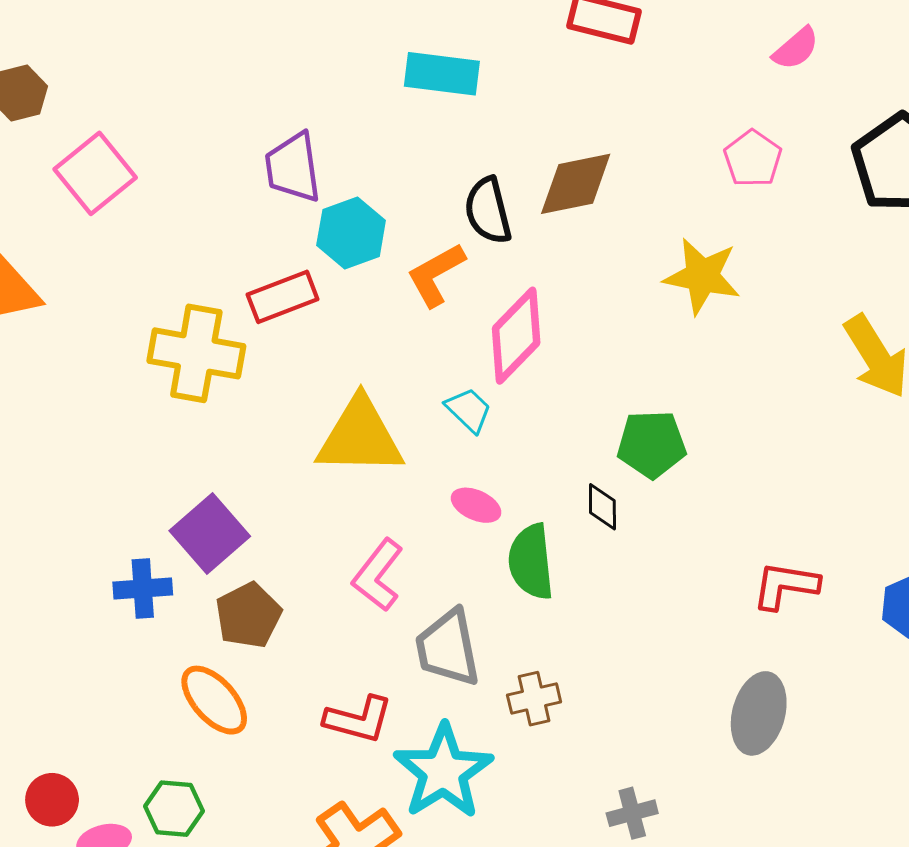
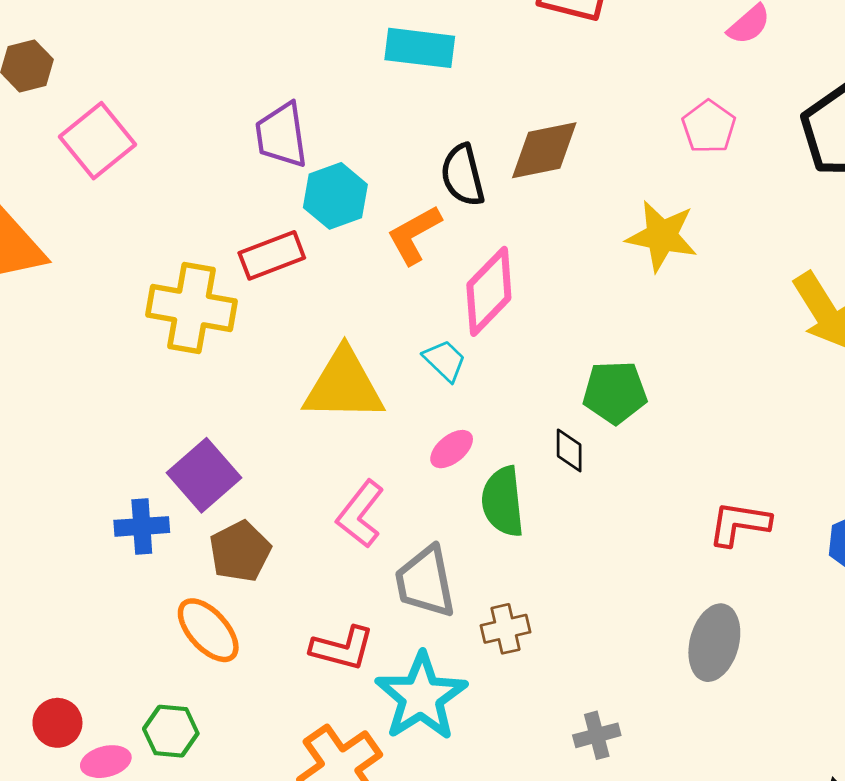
pink ellipse: (476, 505) -> (452, 449), turned -63

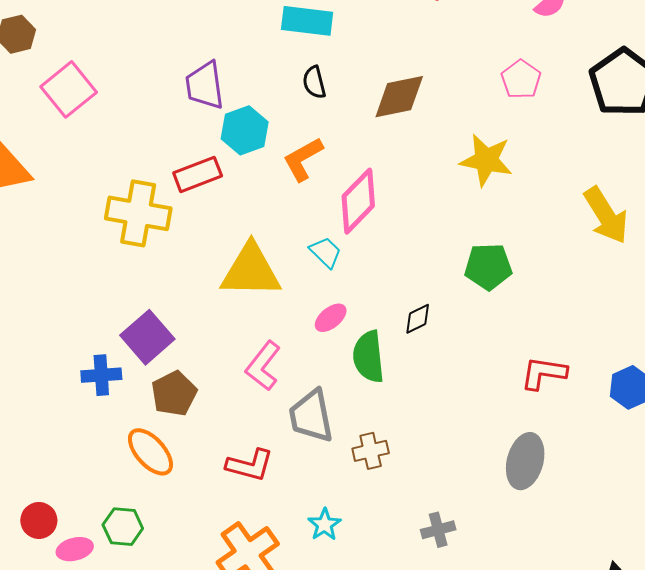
black semicircle: (463, 175) -> (314, 82), moved, size x0.7
green pentagon: (615, 392) -> (488, 267), moved
black diamond: (569, 450) -> (418, 319), turned 64
cyan star: (421, 697) -> (324, 525), moved, size x0.5

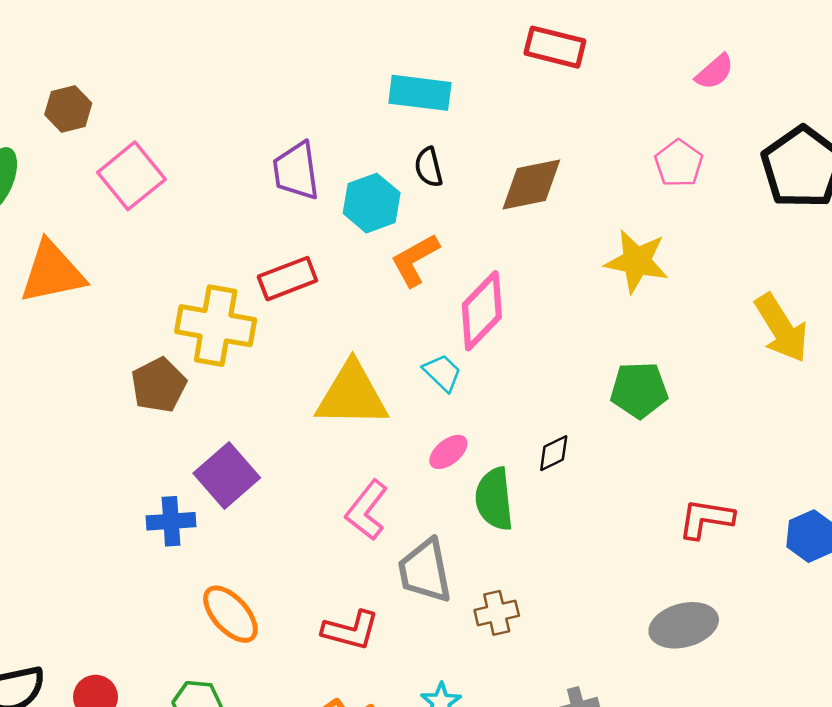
cyan hexagon: (245, 130) -> (372, 203), moved
brown pentagon: (174, 394) -> (159, 385), moved
gray ellipse: (525, 461) -> (684, 625), turned 60

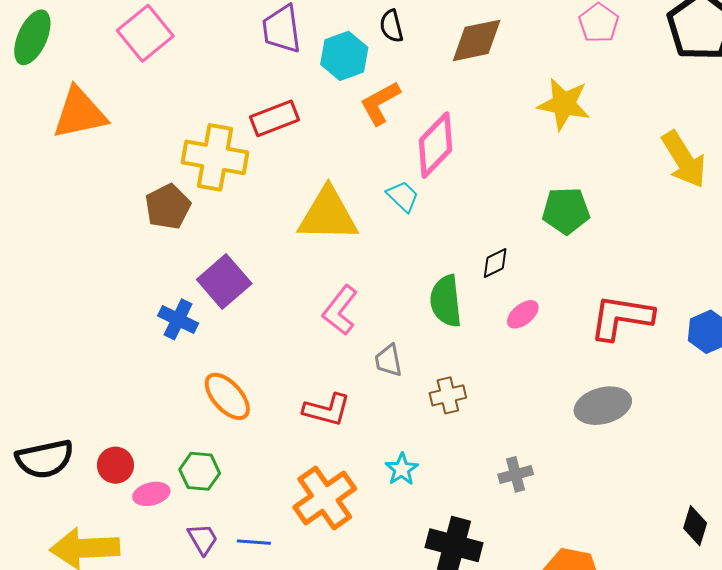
pink ellipse: (448, 452) -> (523, 314), moved
red L-shape: (706, 519) -> (621, 317), size x1.4
blue cross: (171, 521) -> (178, 319), turned 30
gray trapezoid: (425, 571) -> (388, 361), size x0.6

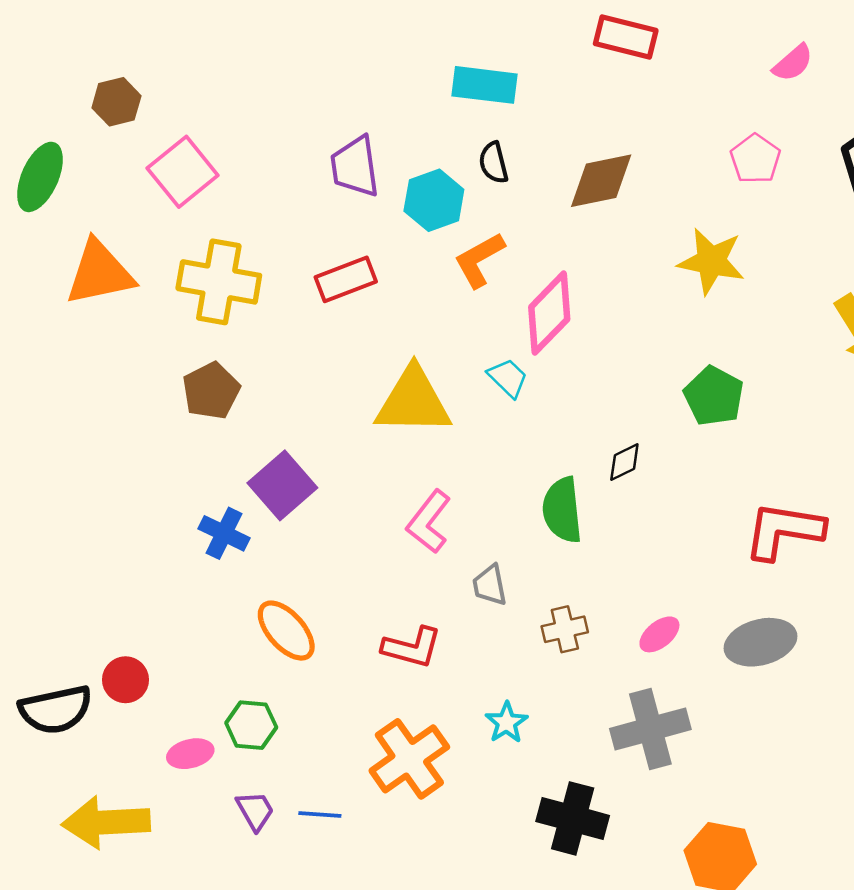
yellow cross: (215, 157) -> (219, 282), moved
green pentagon: (566, 211) -> (714, 396), turned 30
pink ellipse: (523, 314) -> (659, 634), moved
red circle: (115, 465) -> (126, 680), moved
gray cross: (516, 474) -> (650, 729), size x1.8

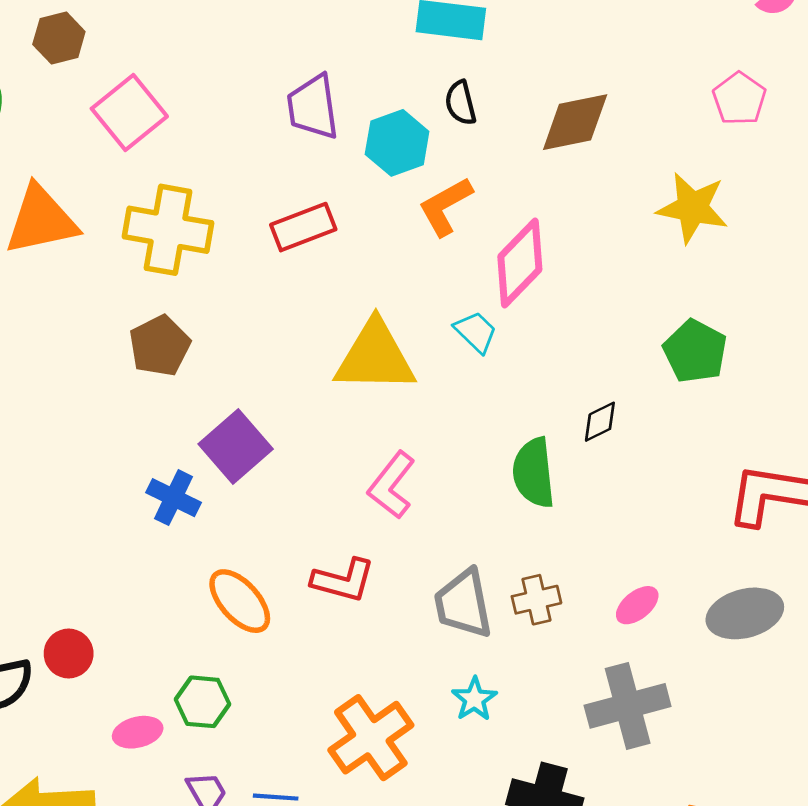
gray trapezoid: (490, 585) -> (463, 604), moved, size x1.6
red L-shape: (412, 647) -> (343, 580), moved

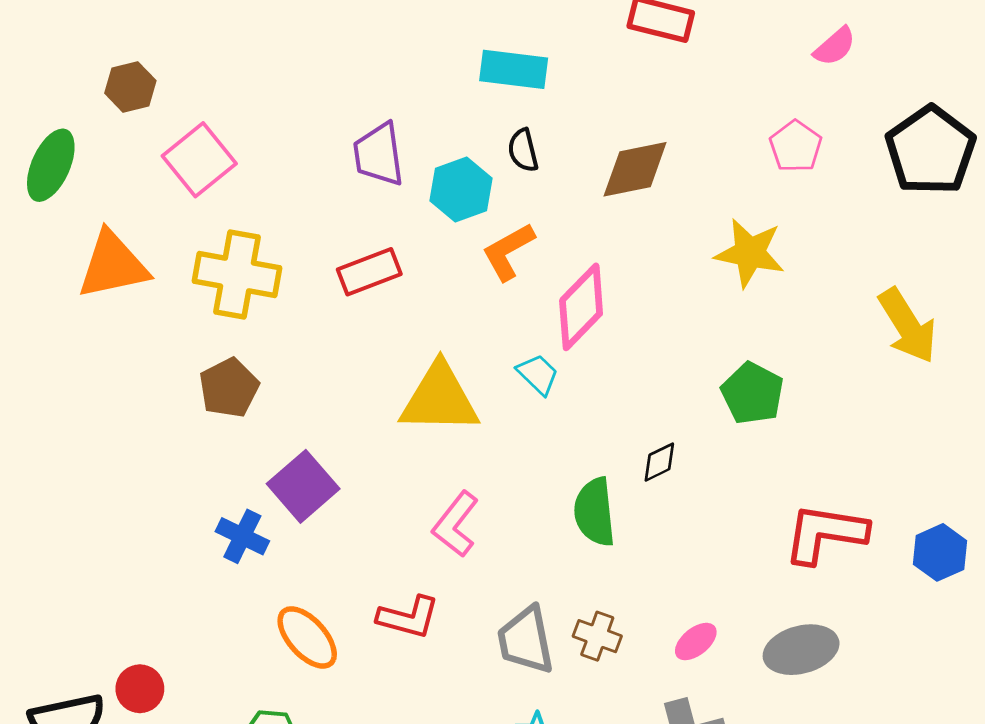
brown cross: (536, 600) -> (597, 636), turned 33

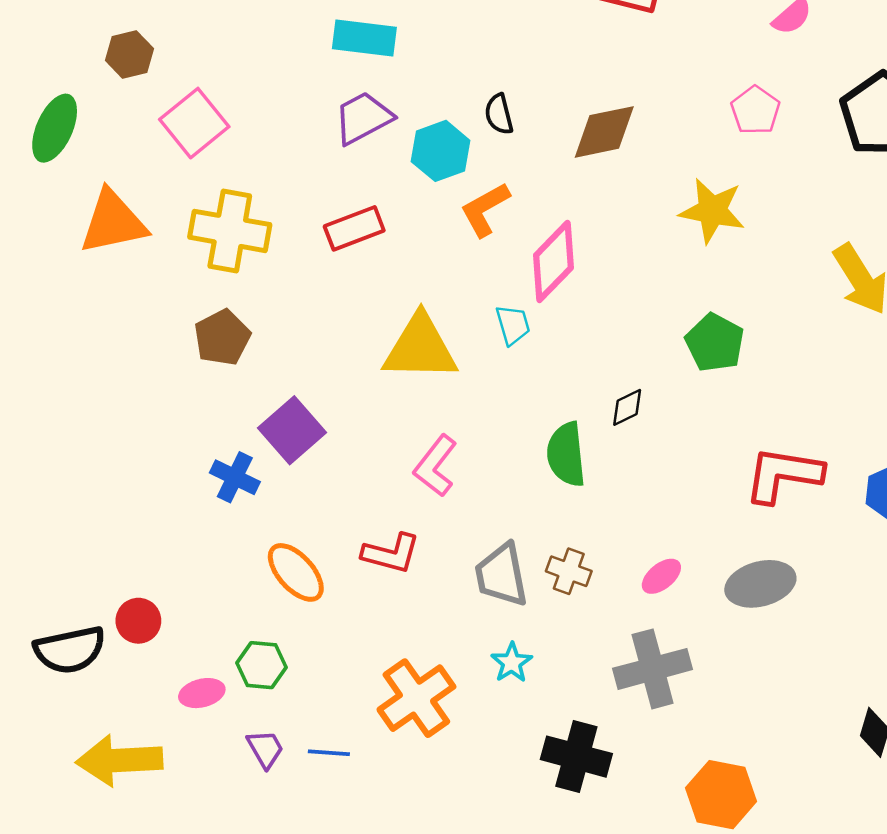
cyan rectangle: (514, 69) -> (364, 38), moved
purple trapezoid: (379, 154) -> (363, 118), turned 70
cyan trapezoid: (538, 374) -> (513, 325), turned 30

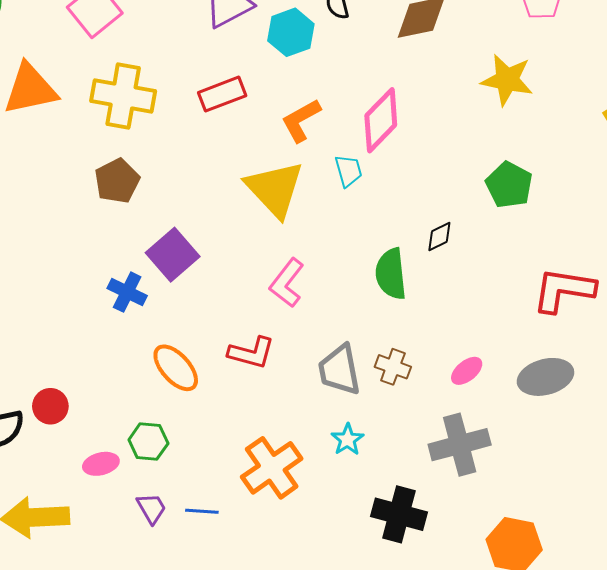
orange L-shape: (485, 209) -> (301, 120), moved
yellow triangle: (420, 348) -> (275, 189), turned 46

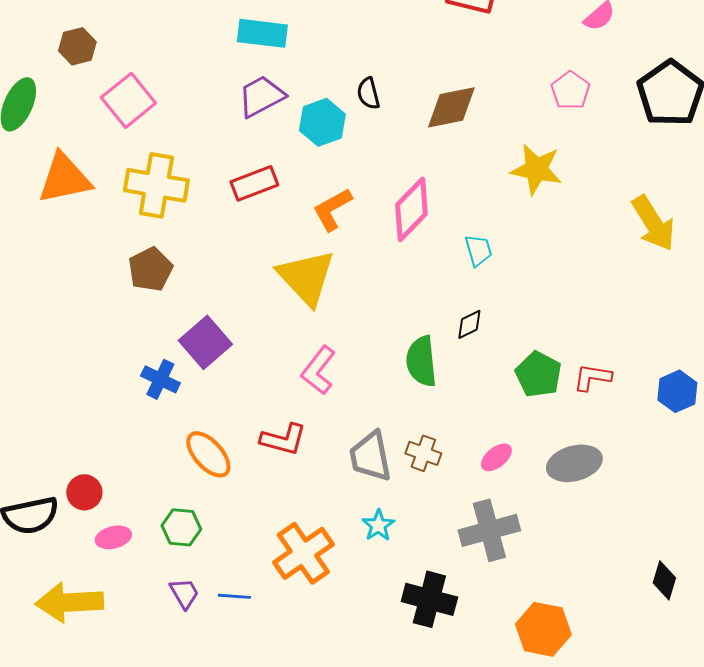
cyan trapezoid: (348, 171) -> (478, 250), moved
green pentagon: (509, 185) -> (538, 374), moved
red L-shape: (564, 290) -> (592, 377), size x0.6
pink ellipse: (101, 464) -> (113, 537), moved

